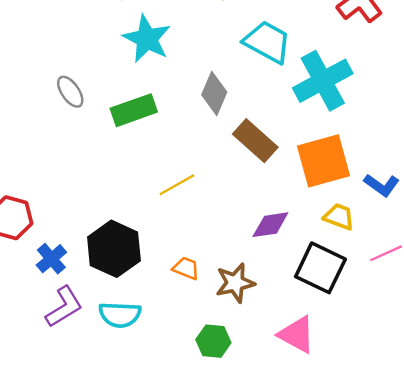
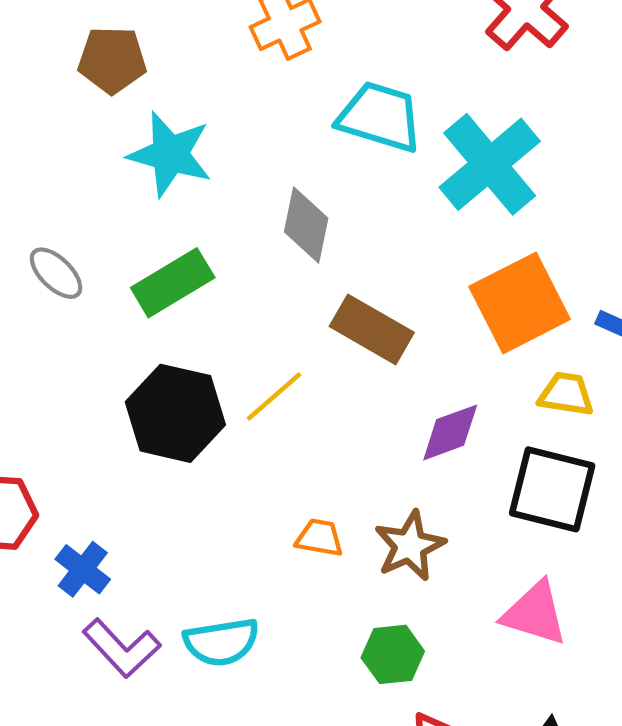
brown rectangle: (255, 141) -> (372, 329), moved
black hexagon: (114, 249) -> (175, 413), moved
purple L-shape: (64, 307) -> (122, 648), turned 90

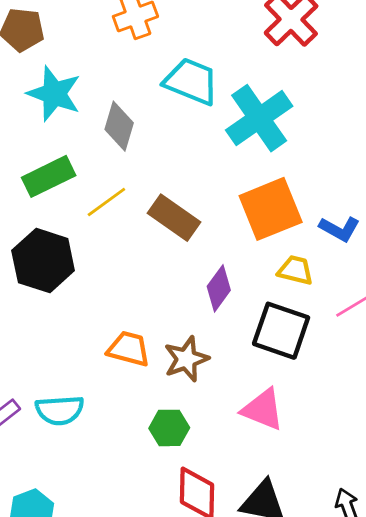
gray diamond: (306, 225) -> (119, 126), moved
yellow line: (274, 396) -> (106, 202), moved
purple diamond: (450, 432) -> (219, 288), turned -39
orange trapezoid: (319, 538) -> (129, 349), size x1.4

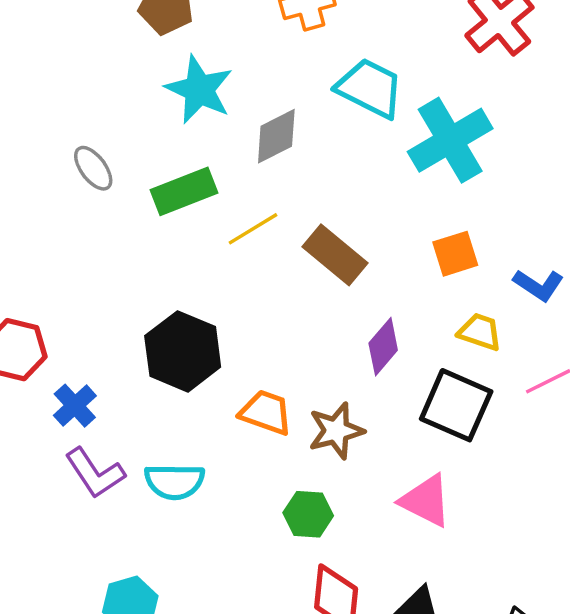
gray diamond: (119, 126) -> (276, 136), turned 42
orange square: (271, 209) -> (455, 254), size x0.6
black hexagon: (43, 261) -> (183, 351), moved

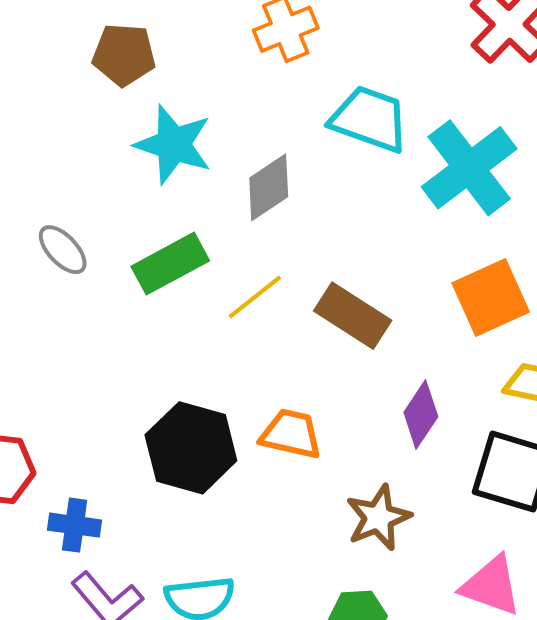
orange square: (455, 254) -> (491, 298), size x1.4
blue cross: (75, 406) -> (75, 525), turned -33
orange trapezoid: (266, 412) -> (291, 434), moved

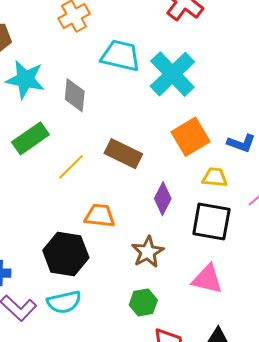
gray diamond: (269, 187) -> (75, 95), turned -44
yellow line: (255, 297) -> (71, 167), moved
black hexagon: (191, 448) -> (66, 254), moved

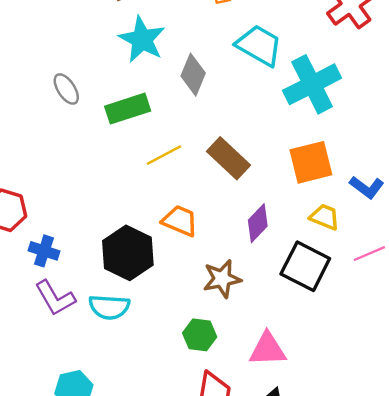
pink triangle: (207, 279) -> (267, 349), moved, turned -32

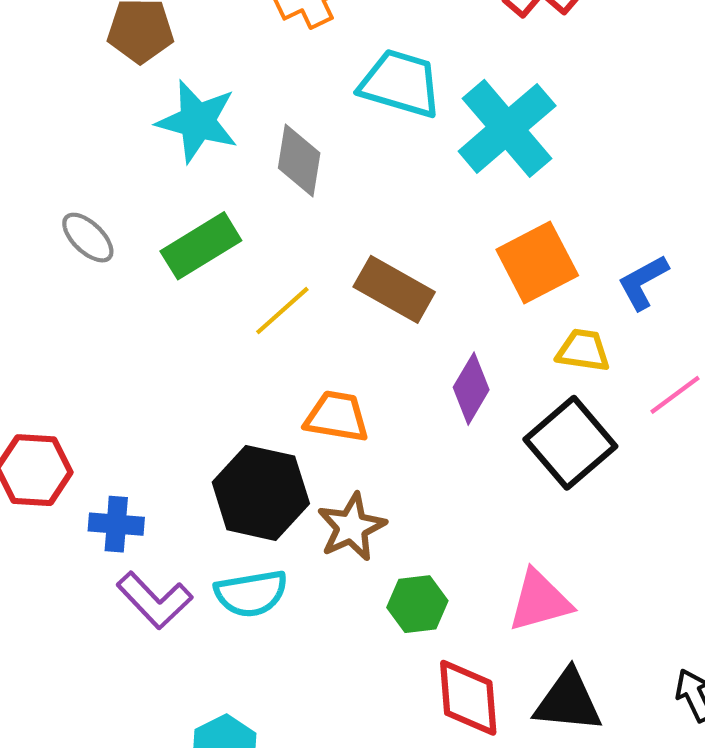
blue L-shape: (367, 187) -> (643, 282), turned 128
black square: (305, 266) -> (570, 443), turned 36
brown star: (222, 279) -> (351, 527), moved

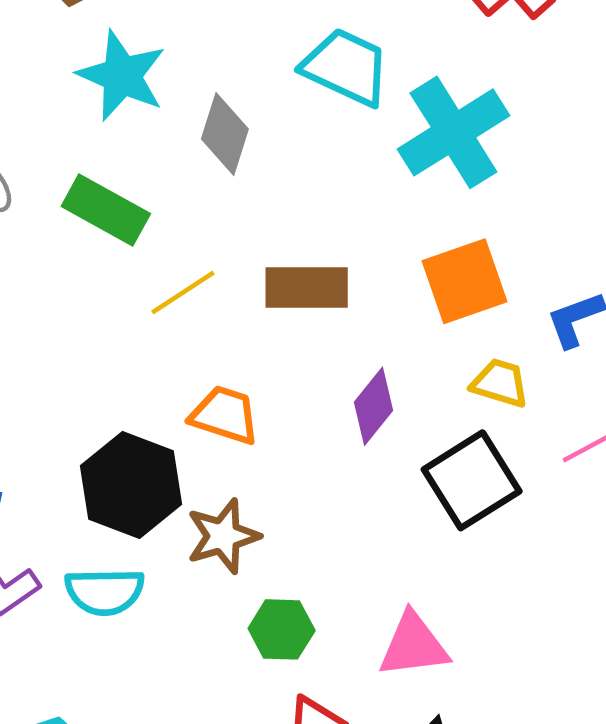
green rectangle: (201, 246) -> (106, 210), turned 52
brown rectangle: (394, 289) -> (307, 287), turned -38

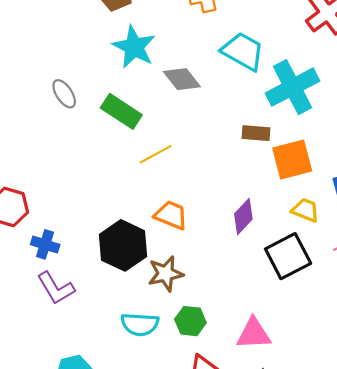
gray diamond: (225, 134) -> (182, 79), turned -60
brown rectangle: (307, 287) -> (256, 133), moved, size x0.7
cyan semicircle: (105, 592) -> (140, 324), moved

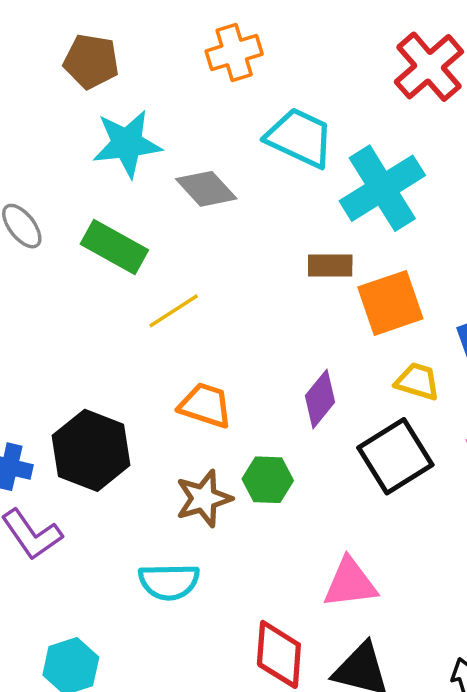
cyan star: (134, 47) -> (127, 144), turned -30
black hexagon: (123, 245) -> (91, 450), moved
green hexagon: (190, 321) -> (268, 480), moved

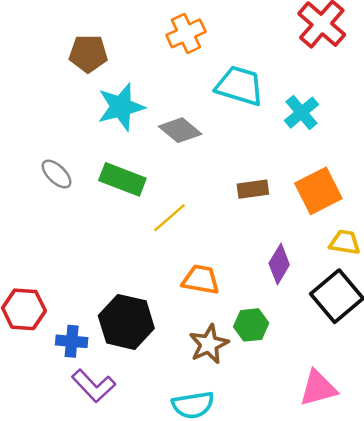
cyan cross: (382, 188) -> (302, 113), size x0.6
brown rectangle: (330, 266) -> (253, 189), moved

